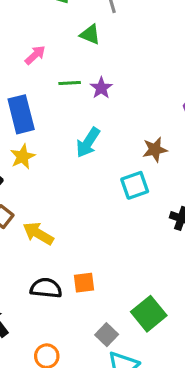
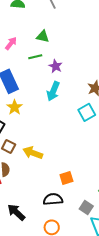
green triangle: (90, 34) -> (43, 37), moved
purple star: (101, 88) -> (56, 66), moved
black semicircle: (46, 288) -> (53, 199), moved

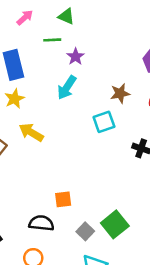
yellow arrow: (33, 153) -> (31, 132), moved
gray square: (86, 207) -> (85, 231), moved

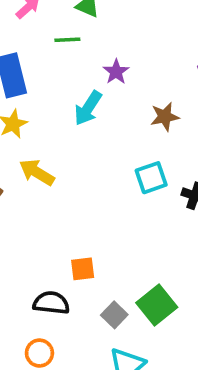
purple star: (75, 57) -> (116, 72), moved
cyan square: (104, 122) -> (151, 178), moved

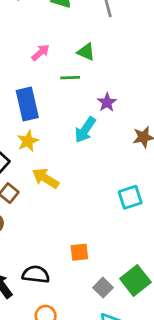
cyan square: (151, 178) -> (130, 197), moved
black semicircle: (51, 303) -> (36, 274), moved

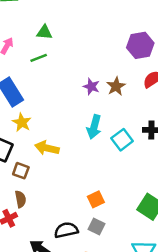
purple star: (107, 102) -> (91, 87), moved
cyan arrow: (85, 130) -> (94, 127), moved
gray square: (103, 288) -> (96, 226), moved

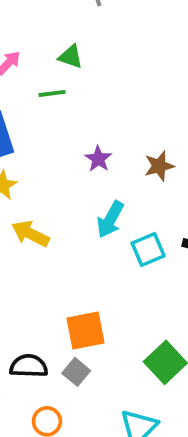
purple star: (91, 87) -> (98, 159), moved
orange square: (96, 199) -> (85, 331), size x1.5

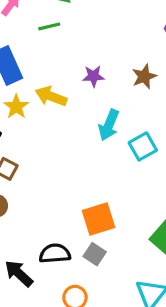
purple star: (98, 159) -> (93, 76), turned -30
yellow arrow: (30, 234) -> (51, 96), moved

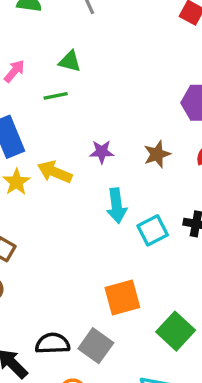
cyan arrow: (109, 125) -> (117, 206), turned -32
orange square: (98, 219) -> (122, 298), moved
gray square: (95, 254) -> (96, 346), size x1.4

